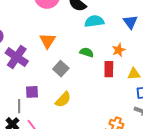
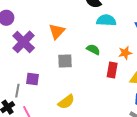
gray square: (61, 69) -> (65, 61), turned 35
yellow semicircle: (63, 100) -> (66, 102), moved

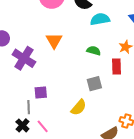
gray square: (65, 61) -> (94, 84), moved

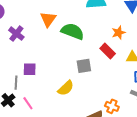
green semicircle: (94, 51) -> (73, 31), moved, size x1.6
purple cross: (24, 58) -> (16, 34), size x0.7
red rectangle: (117, 66) -> (108, 51), turned -49

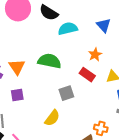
orange triangle: (48, 19) -> (17, 67), moved
purple square: (30, 69) -> (17, 95), moved

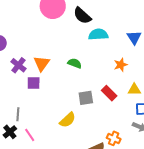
green semicircle: (49, 61) -> (75, 63), size x0.6
red rectangle: (87, 75) -> (109, 93), moved
purple square: (17, 95) -> (34, 83), moved

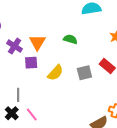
yellow semicircle: (68, 120) -> (55, 73), moved

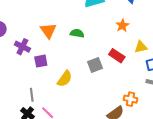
orange triangle: (37, 42) -> (48, 31), moved
yellow semicircle: (55, 73) -> (65, 79), moved

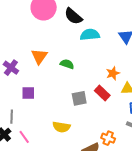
orange star: (122, 25) -> (113, 73), moved
purple square: (41, 61) -> (28, 93), moved
yellow semicircle: (65, 79) -> (61, 127), moved, turned 54

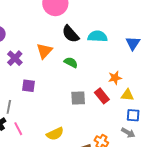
black semicircle: (73, 16) -> (71, 34), moved
yellow semicircle: (61, 127) -> (55, 134), moved, turned -42

